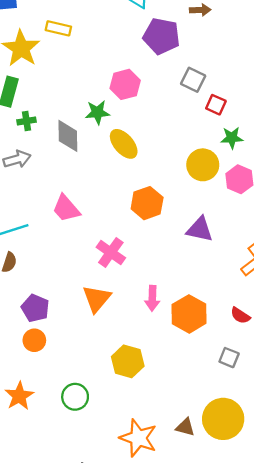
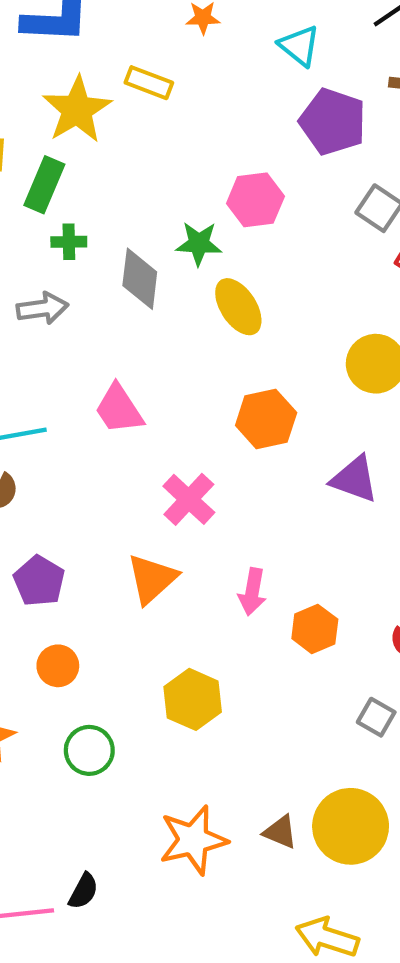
orange hexagon: (189, 314) -> (315, 629), size x0.7
orange circle: (34, 340) -> (58, 666), moved
orange star: (138, 438) -> (193, 840), turned 30

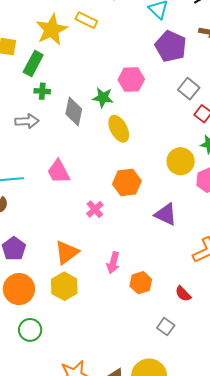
pink cross: (189, 499) -> (95, 209), moved, size x0.7
orange circle: (58, 666) -> (19, 289), size x1.6
yellow hexagon: (193, 699) -> (64, 286), moved

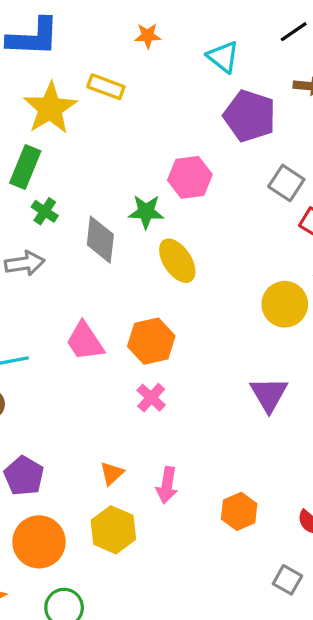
green cross: (42, 91) -> (45, 211), turned 35
orange hexagon: (127, 182) -> (151, 341), moved
purple triangle: (166, 214) -> (269, 394), turned 40
orange triangle: (67, 252) -> (112, 473), size x0.6
pink arrow: (113, 263) -> (167, 485), moved

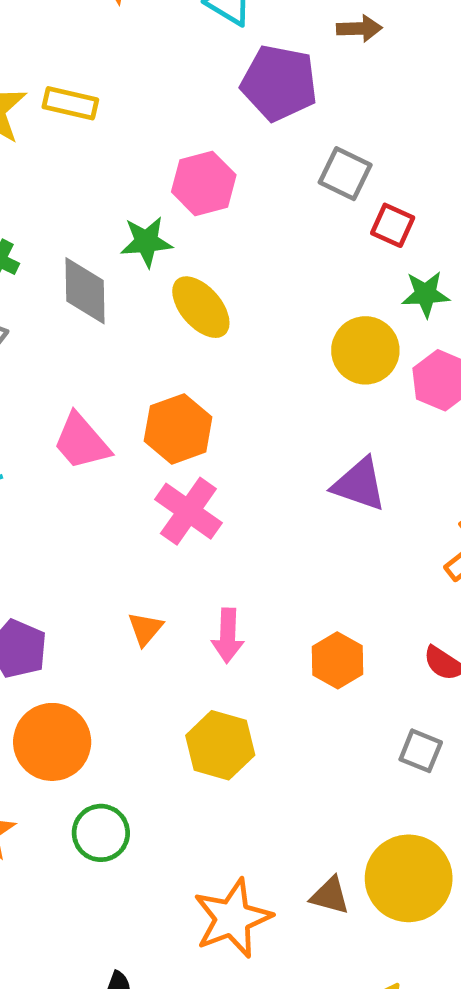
yellow rectangle: (106, 87) -> (70, 103), moved
purple triangle: (269, 394) -> (359, 484), turned -33
pink cross: (151, 398) -> (188, 511), size x1.5
yellow hexagon: (113, 530) -> (220, 745), moved

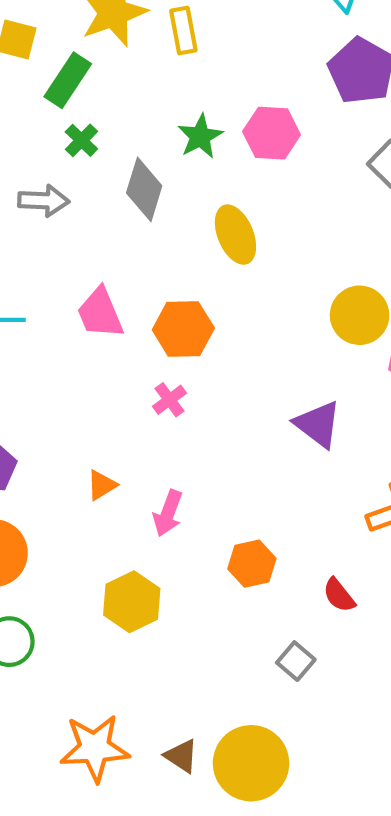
yellow rectangle: (70, 103) -> (183, 31), turned 48
green star: (146, 242) -> (200, 136), moved, turned 30
pink cross: (188, 511) -> (169, 400), size x0.6

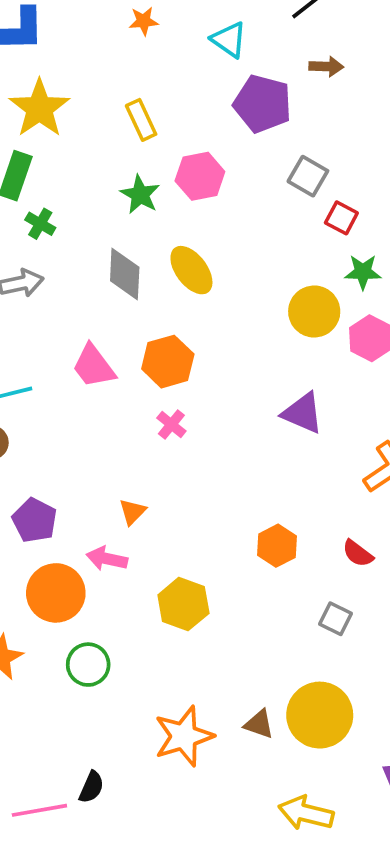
yellow rectangle: (183, 31) -> (141, 120), moved
gray diamond: (144, 189) -> (125, 274), moved
pink arrow: (168, 513) -> (107, 559), moved, turned 96

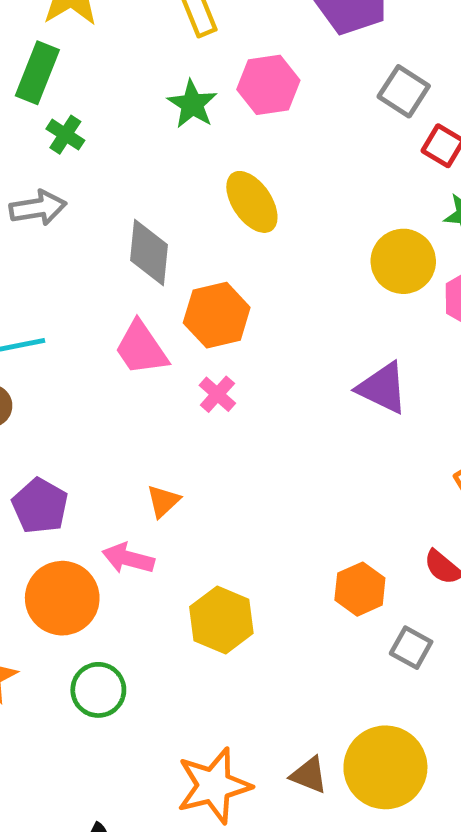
gray diamond: (125, 274) -> (149, 252), moved
pink trapezoid: (94, 366) -> (141, 348), moved
orange hexagon: (277, 546) -> (360, 589), moved

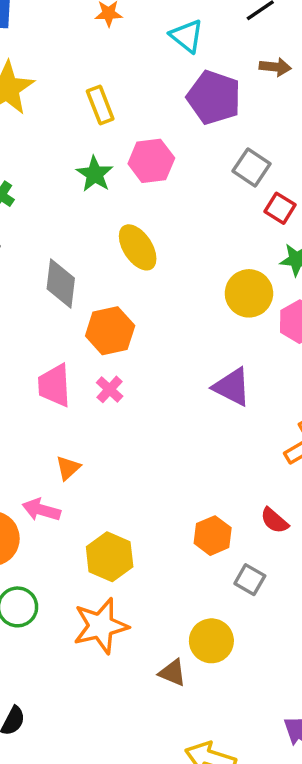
pink trapezoid: (141, 348) -> (54, 385), moved, turned 30
yellow circle: (385, 767) -> (211, 641), moved, size x0.7
orange star: (214, 786) -> (101, 626), moved

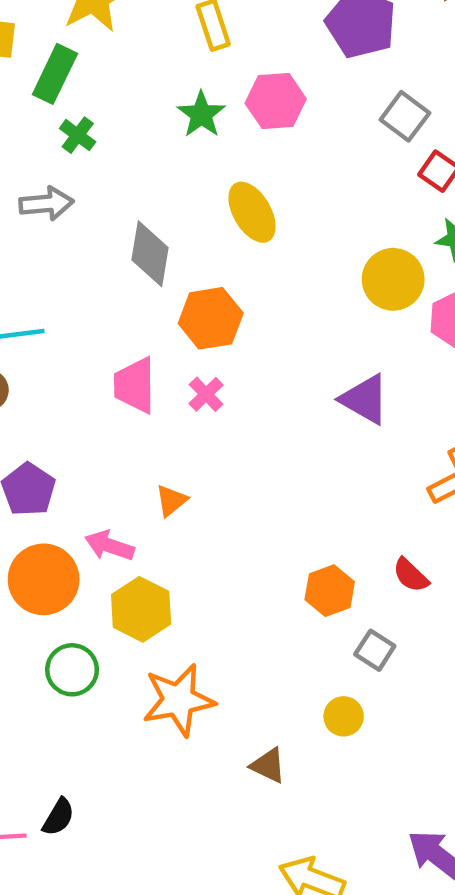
orange triangle: (68, 468) -> (171, 501), moved
yellow hexagon: (110, 557) -> (141, 609), moved
yellow circle: (211, 641) -> (344, 716), moved, size x0.7

